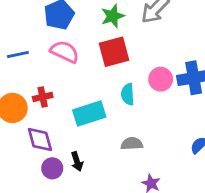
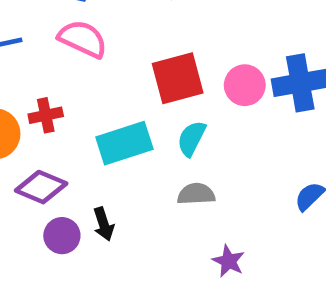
red square: (114, 52) -> (178, 78), moved
cyan semicircle: (128, 94) -> (192, 138), moved, turned 30
purple diamond: (40, 140) -> (41, 187), turned -52

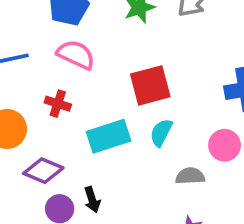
pink circle: (245, 85) -> (225, 145), moved
red cross: (46, 115) -> (58, 104), moved, turned 30
gray semicircle: (196, 194) -> (190, 176), moved

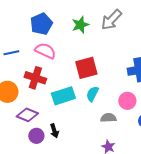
red cross: (58, 104) -> (35, 78), size x1.5

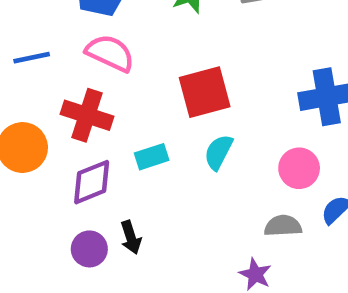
cyan rectangle: (63, 96) -> (152, 157), size x0.6
purple diamond: (27, 115) -> (92, 182), moved, turned -45
gray semicircle: (108, 118) -> (283, 226), moved

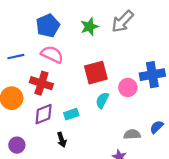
cyan rectangle: (152, 157) -> (71, 114), moved
pink circle: (299, 168) -> (128, 87), moved
purple circle: (89, 249) -> (17, 145), moved

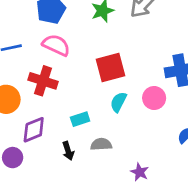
pink circle: (128, 87) -> (154, 98), moved
purple diamond: (44, 114) -> (34, 130), moved
gray semicircle: (132, 134) -> (101, 144), moved

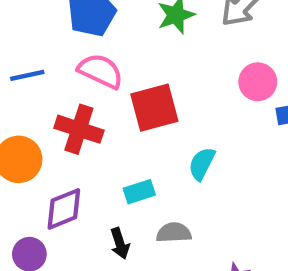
red square: (110, 68) -> (154, 108), moved
pink circle: (154, 98) -> (258, 82), moved

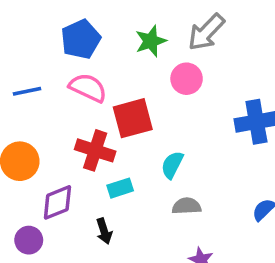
pink circle: (258, 82) -> (187, 79), moved
red cross: (79, 129) -> (95, 150), moved
gray semicircle: (174, 233) -> (187, 206), moved

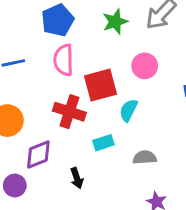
pink circle: (187, 79) -> (145, 66), moved
pink semicircle: (88, 88) -> (64, 60), turned -116
cyan semicircle: (172, 165) -> (128, 110), moved
cyan rectangle: (120, 188) -> (103, 143), moved

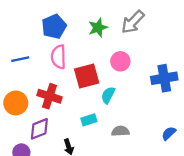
red cross: (69, 112) -> (49, 96), moved

